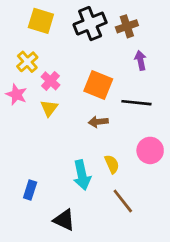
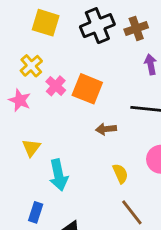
orange square: (98, 85) -> (87, 89), moved
yellow triangle: (49, 108) -> (31, 148), moved
cyan arrow: (82, 175) -> (59, 175), moved
blue rectangle: (30, 190) -> (36, 212), moved

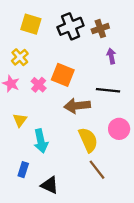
pink cross: (56, 86) -> (39, 85), moved
brown arrow: (106, 129) -> (77, 106), size x1.6
yellow semicircle: (120, 174) -> (88, 140), size x1.6

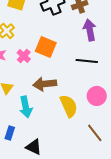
purple arrow: (111, 56) -> (90, 30), size x1.5
brown arrow: (77, 106) -> (45, 84), moved
brown line: (97, 170) -> (95, 133), moved

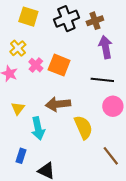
pink cross: (24, 56) -> (36, 65), moved
pink circle: (97, 96) -> (113, 106), moved

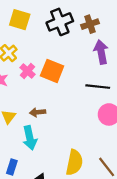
brown arrow: (58, 104) -> (38, 112), moved, size x0.6
yellow semicircle: (83, 127) -> (74, 162), moved, turned 35

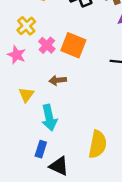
brown arrow: (38, 112) -> (58, 80), moved
blue rectangle: (12, 167) -> (41, 149), moved

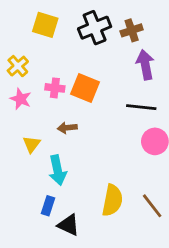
yellow cross: (26, 26) -> (18, 66), moved
pink cross: (47, 45) -> (55, 88), turned -35

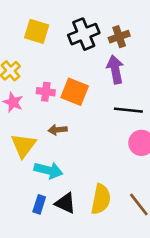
purple arrow: (145, 65) -> (115, 69), moved
yellow triangle: (32, 144) -> (24, 145), size x1.5
cyan arrow: (58, 170) -> (48, 170), turned -64
black triangle: (69, 225) -> (65, 203), moved

